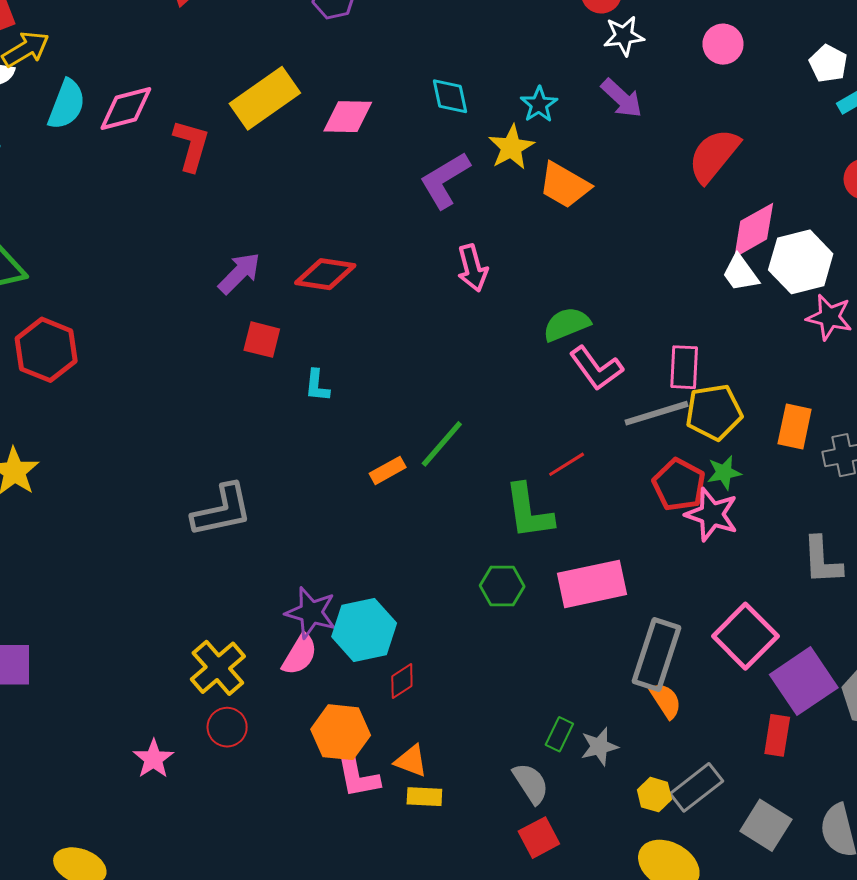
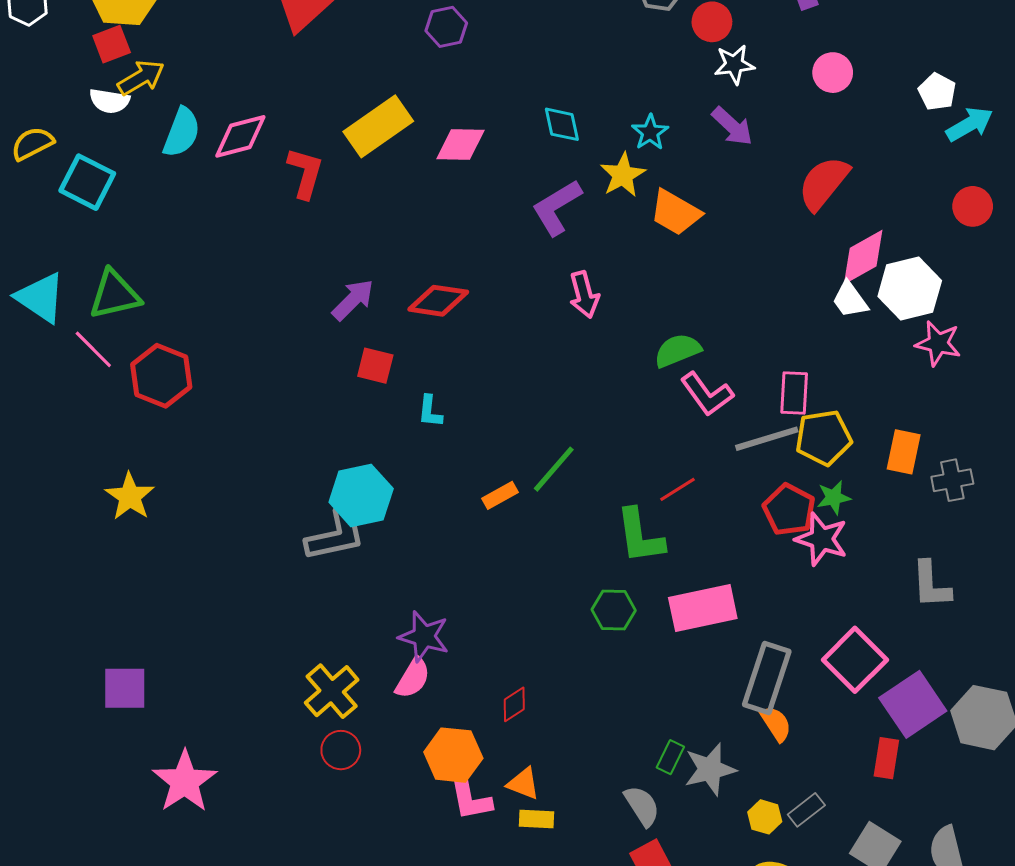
cyan hexagon: (364, 630) -> (361, 495), moved
gray star: (599, 747) -> (710, 769), size x1.4
pink star: (153, 759) -> (185, 781), moved, size x1.6
gray rectangle: (696, 787) -> (806, 810), size x0.7

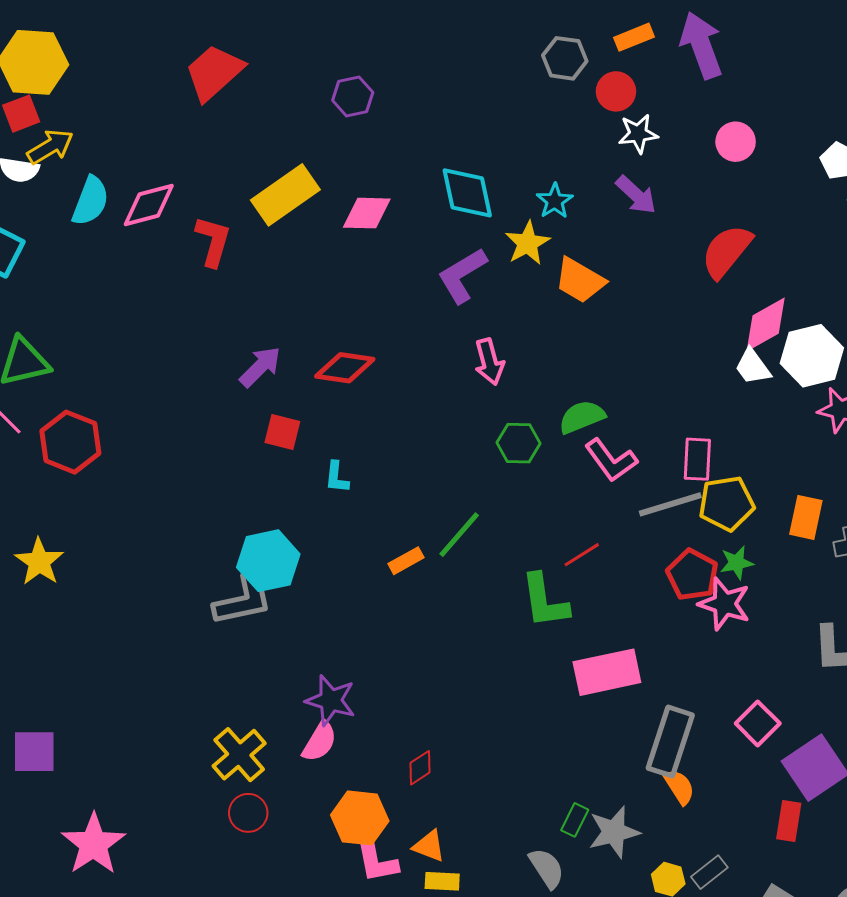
cyan diamond: (562, 124) -> (467, 193), size x1.5
green hexagon: (614, 610) -> (519, 443), moved
pink square: (855, 660) -> (758, 723), size x0.7

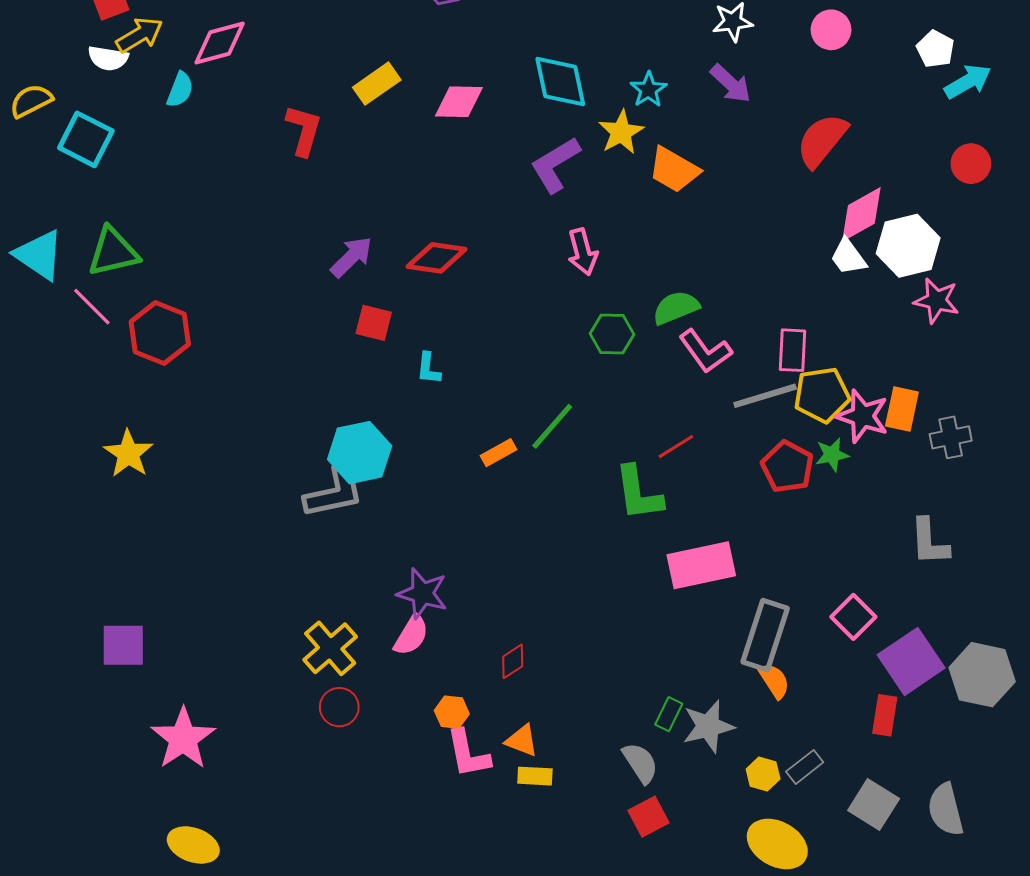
yellow rectangle: (285, 195) -> (377, 84), size x0.7
cyan semicircle: (90, 201) -> (180, 90), size x0.7
pink diamond: (149, 205) -> (220, 43), moved
pink star: (724, 604) -> (862, 416), moved
orange hexagon: (360, 818) -> (452, 712), size x0.6

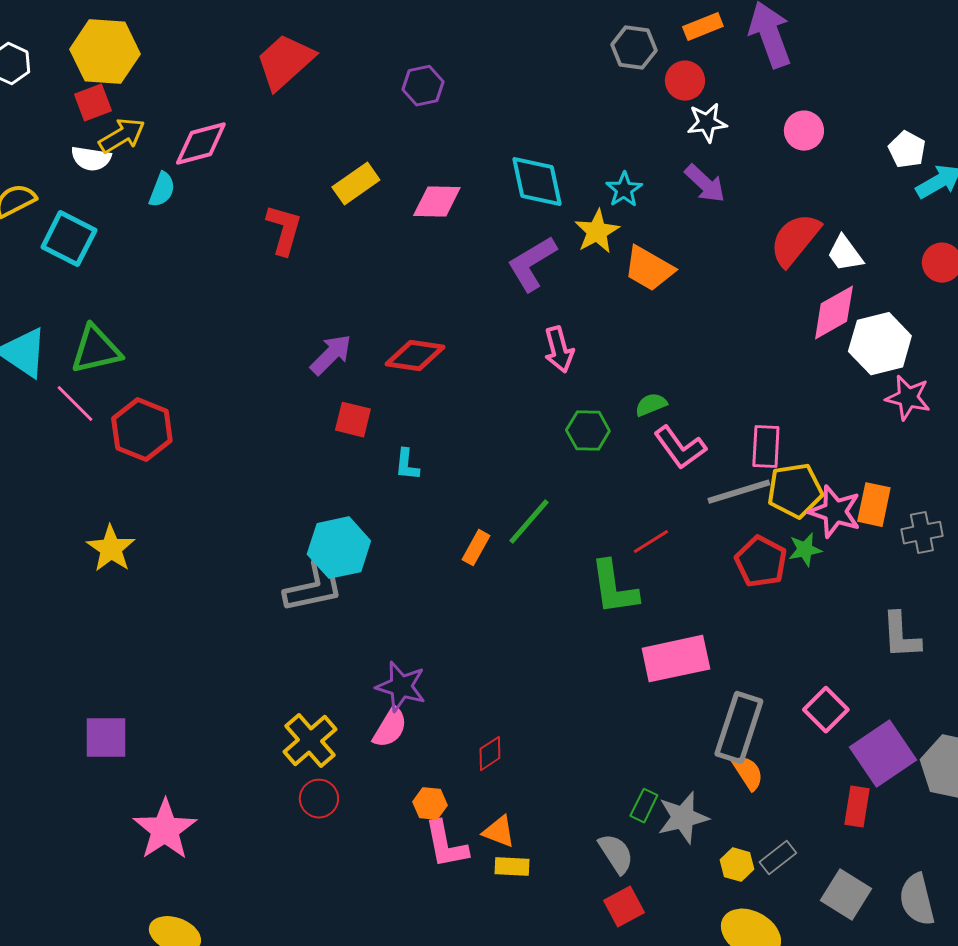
white trapezoid: (848, 257) -> (845, 254), moved
green semicircle: (676, 308) -> (651, 405), size x0.7
orange rectangle: (498, 453) -> (476, 548), turned -32

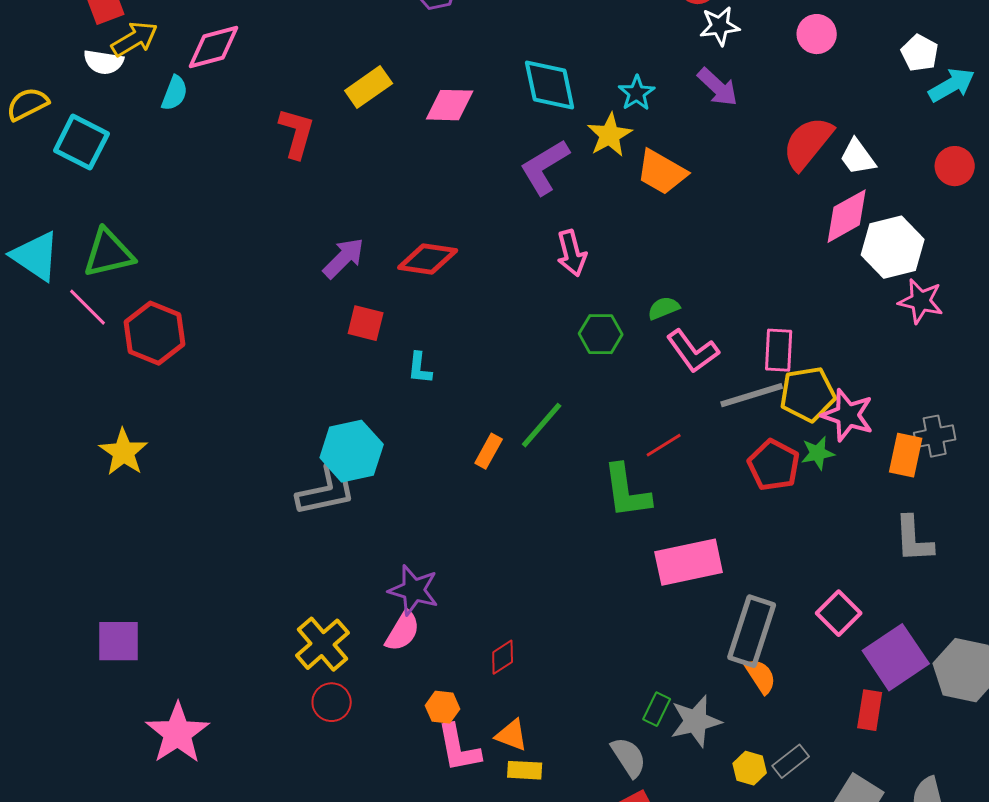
orange rectangle: (874, 505) -> (906, 455), moved

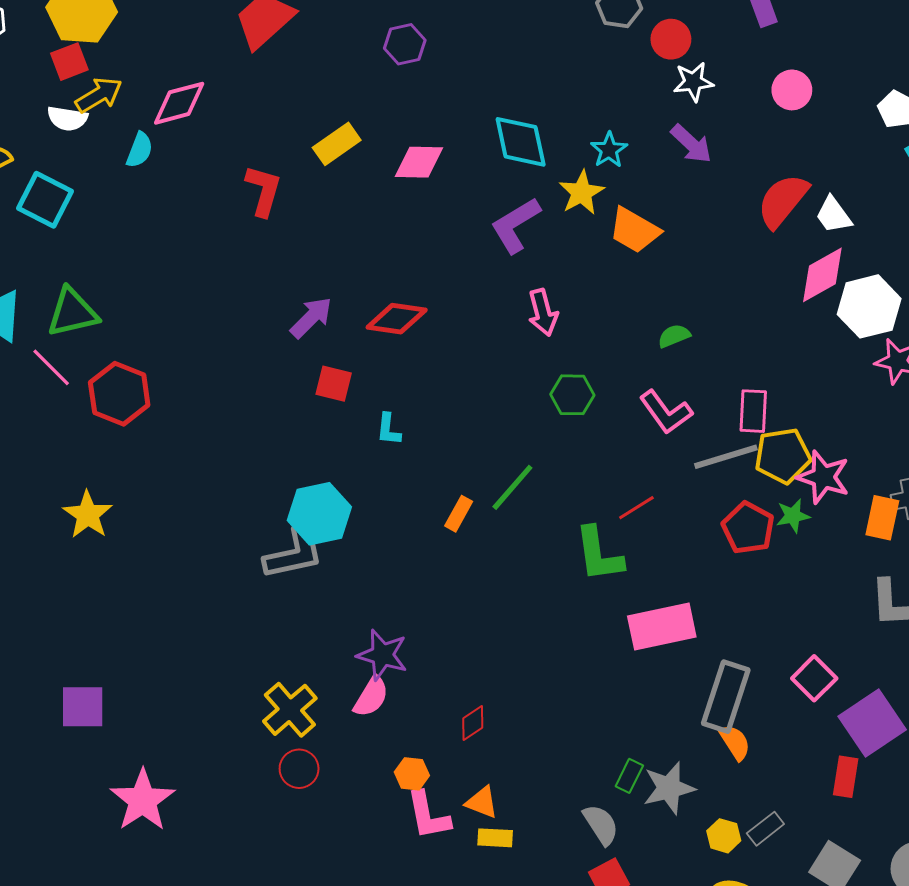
green semicircle: (664, 308) -> (674, 336), moved

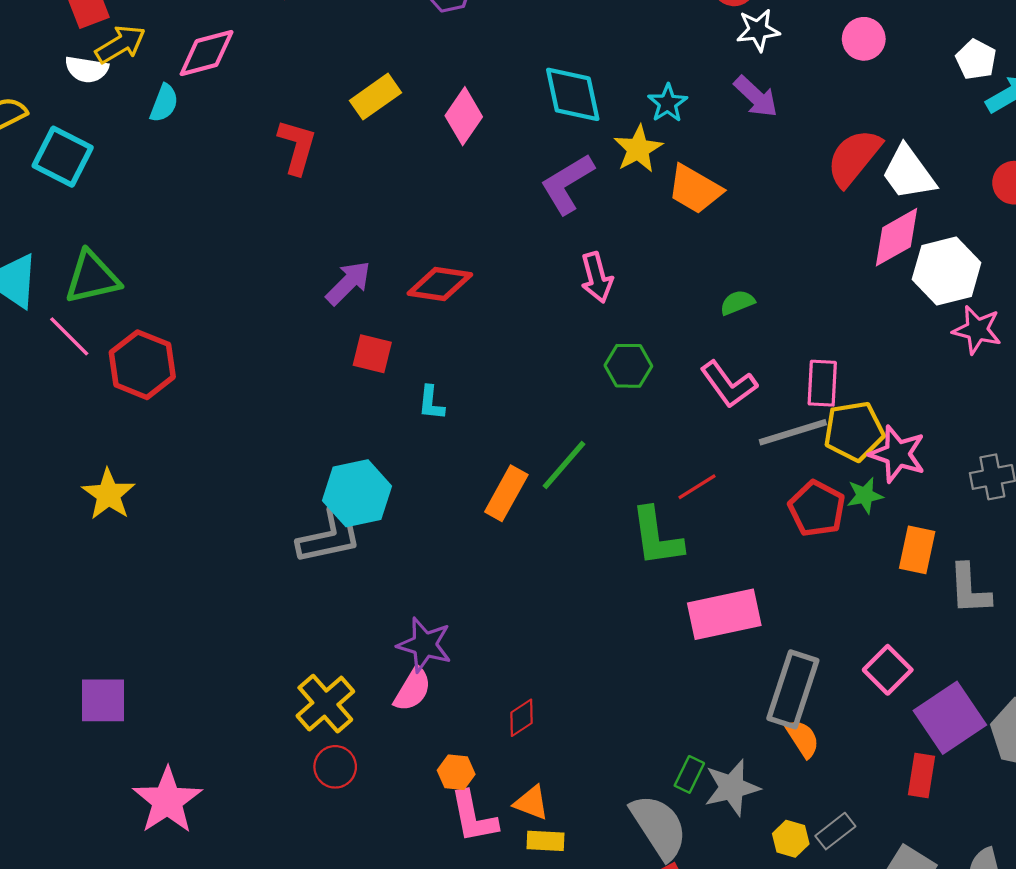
pink diamond: (419, 162) -> (464, 116), turned -57
white trapezoid: (834, 215) -> (908, 173), size x1.4
orange rectangle: (459, 514) -> (506, 493), size x1.4
orange rectangle: (882, 518) -> (917, 550), moved
gray semicircle: (601, 825) -> (659, 827), size x1.5

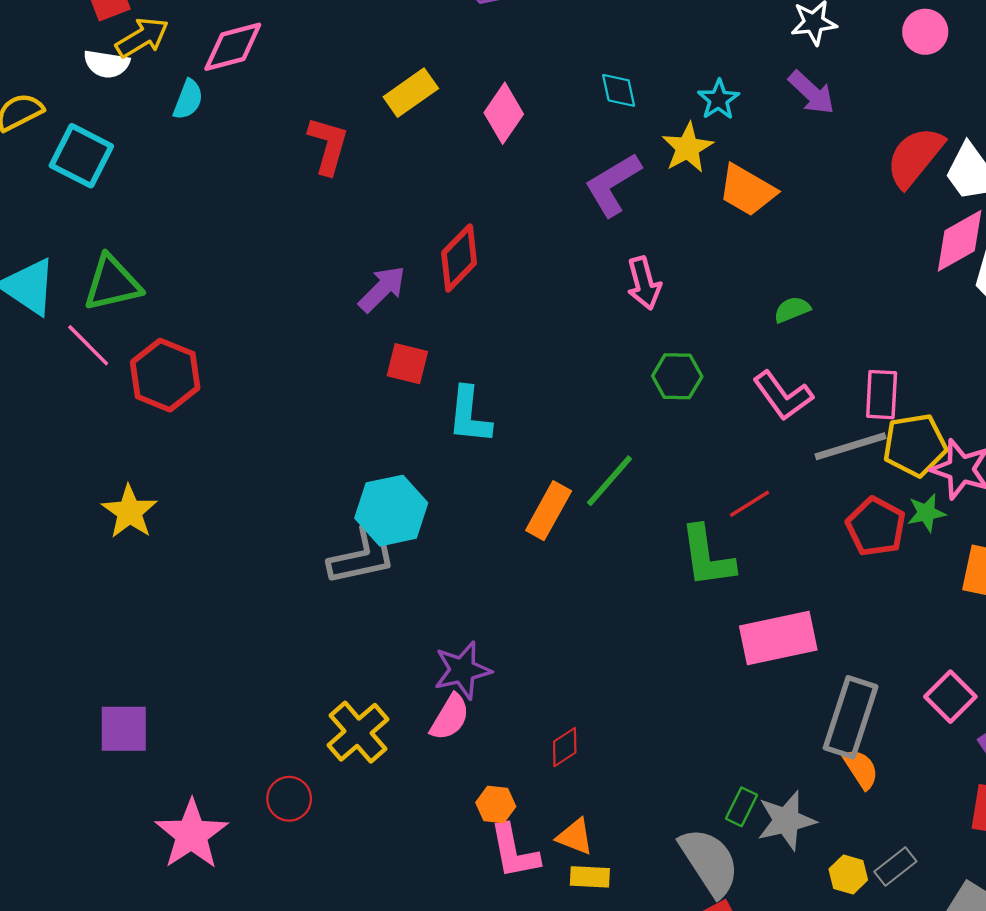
cyan diamond: (573, 94) -> (619, 90), size x0.6
red diamond: (440, 284) -> (459, 258), moved, turned -54
cyan L-shape: (431, 403) -> (469, 415), size x1.6
purple star: (425, 645) -> (462, 670), turned -30
red circle: (335, 767) -> (289, 799), moved

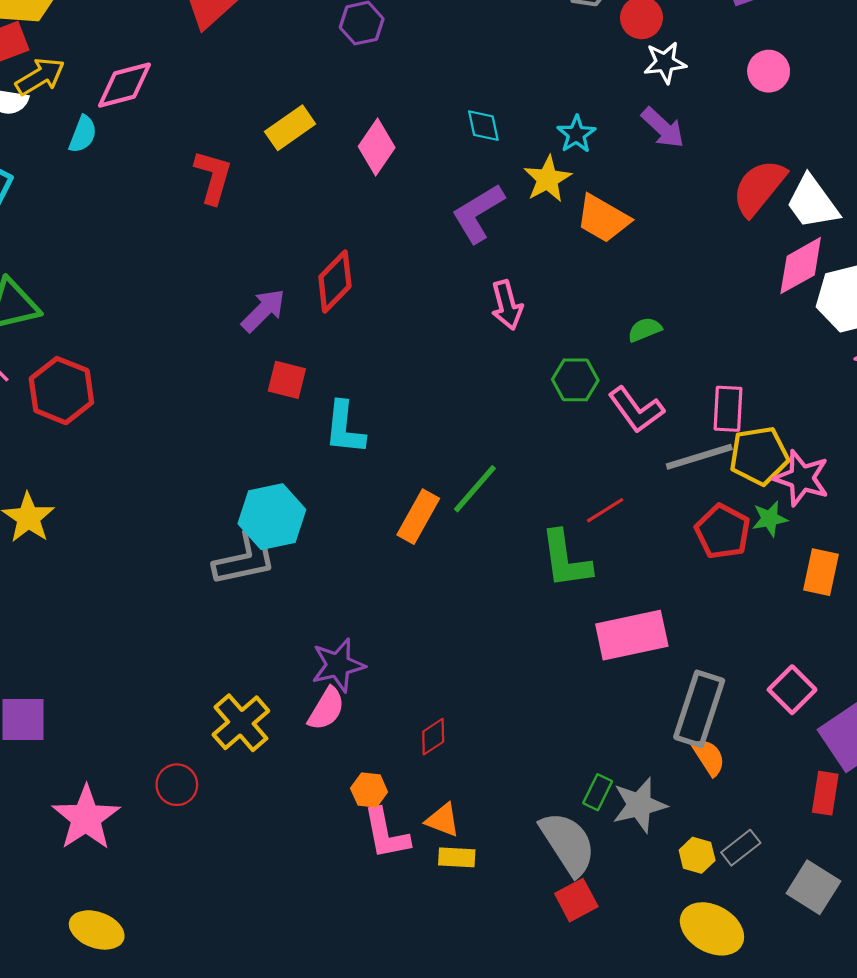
green hexagon: (677, 376) -> (575, 380), moved

